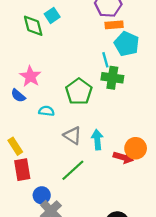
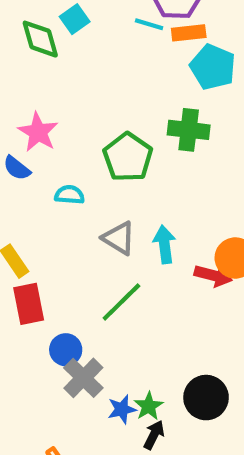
cyan line: (105, 60) -> (149, 24), moved, turned -56

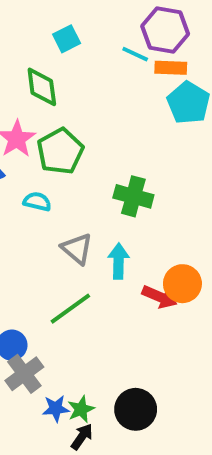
green diamond: (40, 39) -> (42, 87), moved
green cross: (189, 130) -> (133, 196), moved
green pentagon: (128, 157) -> (60, 151), moved

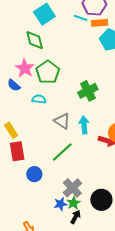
cyan square: (67, 39) -> (44, 14), size x1.5
green cross: (133, 196) -> (88, 91), turned -36
gray cross: (24, 374) -> (72, 188), moved

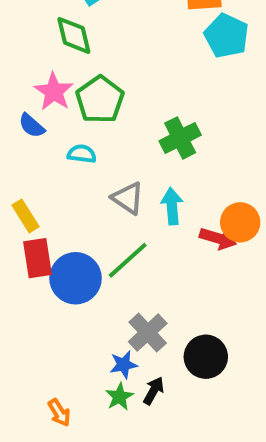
blue circle: (34, 174) -> (76, 278), moved, size x1.6
green star: (73, 203) -> (119, 397), moved

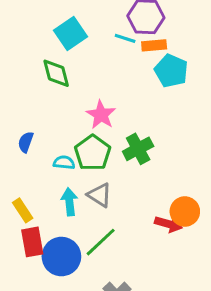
pink star: (54, 92) -> (101, 115), moved
green pentagon: (100, 100) -> (93, 153), moved
blue semicircle: (32, 126) -> (26, 142), turned 70
cyan arrow: (172, 206) -> (69, 202), moved

